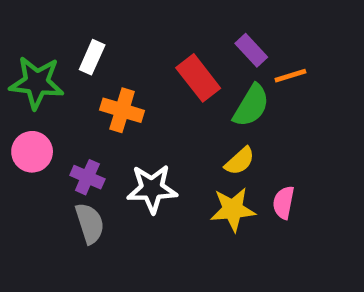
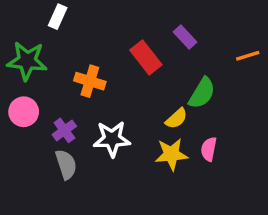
white rectangle: (92, 57) -> (58, 17), moved
orange line: (290, 76) -> (248, 56), moved
green semicircle: (251, 106) -> (202, 93), moved
purple cross: (87, 177) -> (64, 130), turned 30

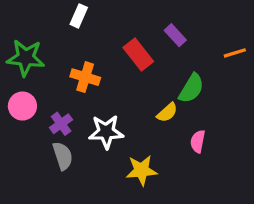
white rectangle: (58, 17) -> (79, 16), moved
yellow star: (171, 154) -> (141, 170), moved

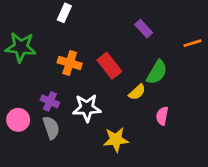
red rectangle: (138, 55) -> (109, 66), moved
pink circle: (22, 106) -> (18, 120), moved
purple cross: (61, 124) -> (50, 101), turned -30

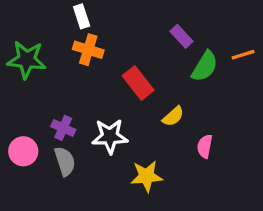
white rectangle: (64, 13) -> (82, 16), turned -42
orange cross: (70, 63) -> (88, 50), moved
green semicircle: (157, 72) -> (205, 66), moved

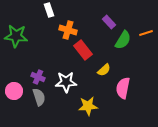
orange cross: (88, 50) -> (68, 30), moved
pink semicircle: (205, 146) -> (123, 88), size x1.5

